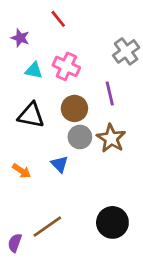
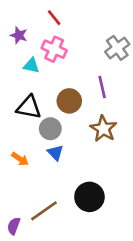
pink cross: (66, 66) -> (54, 49), moved
gray circle: (80, 137) -> (50, 129), moved
black circle: (112, 222) -> (89, 197), moved

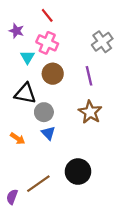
cyan triangle: (31, 66) -> (27, 57), turned 48
brown circle: (69, 101) -> (53, 74), moved

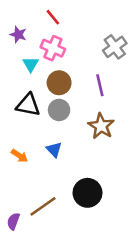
gray circle: (44, 112) -> (59, 110), moved

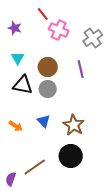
pink cross: (53, 48) -> (59, 30), moved
cyan triangle: (31, 64) -> (18, 58), moved
brown star: (101, 126) -> (74, 125), moved

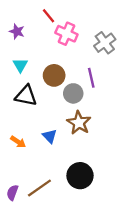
gray circle: (48, 89) -> (73, 93), moved
brown star: (74, 125) -> (79, 123), moved
purple semicircle: (11, 179) -> (12, 193), moved

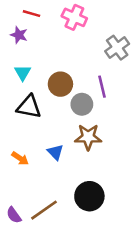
red line: (48, 16) -> (31, 14), moved, turned -35
pink cross: (66, 34) -> (74, 17), moved
brown star: (79, 123) -> (88, 137), turned -30
purple semicircle: (12, 193) -> (14, 215), turned -56

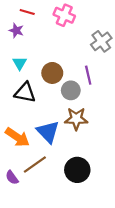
blue triangle: (55, 152) -> (48, 132), size x1.6
orange arrow: (20, 158) -> (17, 137), size x1.6
brown line: (44, 210) -> (35, 164), moved
purple semicircle: (14, 215) -> (12, 178), moved

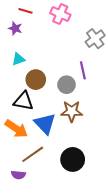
cyan triangle: (20, 63) -> (18, 59), turned 40
brown circle: (52, 73) -> (36, 80), moved
black triangle: (25, 93) -> (23, 101), moved
purple semicircle: (12, 178) -> (18, 175), moved, turned -48

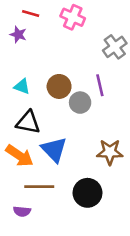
cyan triangle: (18, 59) -> (22, 86), moved, turned 40
brown circle: (36, 80) -> (59, 86), moved
brown star: (72, 111) -> (110, 152), moved
brown line: (33, 154) -> (39, 187), turned 35

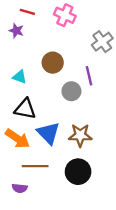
brown circle: (59, 86) -> (53, 63), moved
brown star: (110, 152) -> (80, 135), moved

